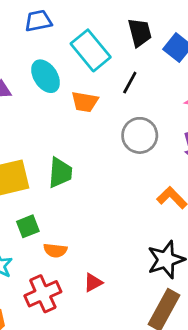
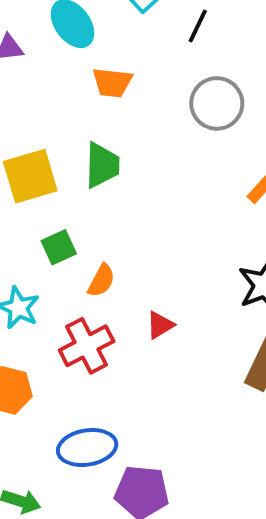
orange trapezoid: (85, 102) -> (112, 83), moved
orange semicircle: (55, 250) -> (101, 281), turned -65

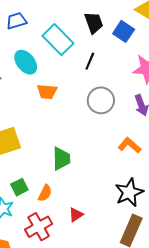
green trapezoid: (102, 165) -> (61, 159), moved
green square: (59, 247) -> (19, 187), moved

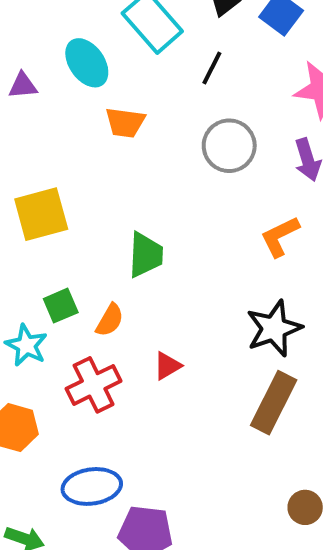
orange L-shape: (129, 145) -> (280, 236), turned -70

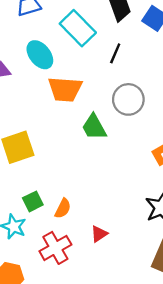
orange trapezoid: (125, 123) -> (65, 89), size x1.4
green trapezoid: (146, 255) -> (94, 127), moved, turned 152

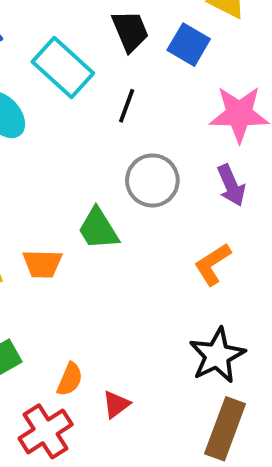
orange trapezoid: (65, 89) -> (42, 264), moved, size x0.7
orange semicircle: (63, 208) -> (70, 379), moved

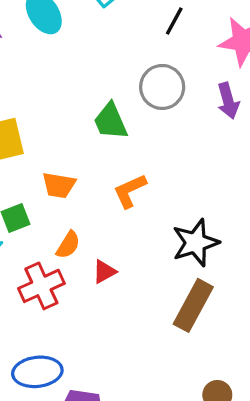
black line: (127, 106) -> (174, 21), moved
orange trapezoid: (42, 264) -> (59, 185), moved
orange L-shape: (213, 264) -> (130, 191), moved

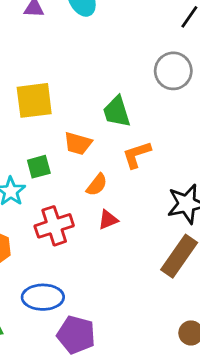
green trapezoid: (111, 121) -> (117, 112), moved
orange semicircle: (68, 245) -> (97, 185), moved

